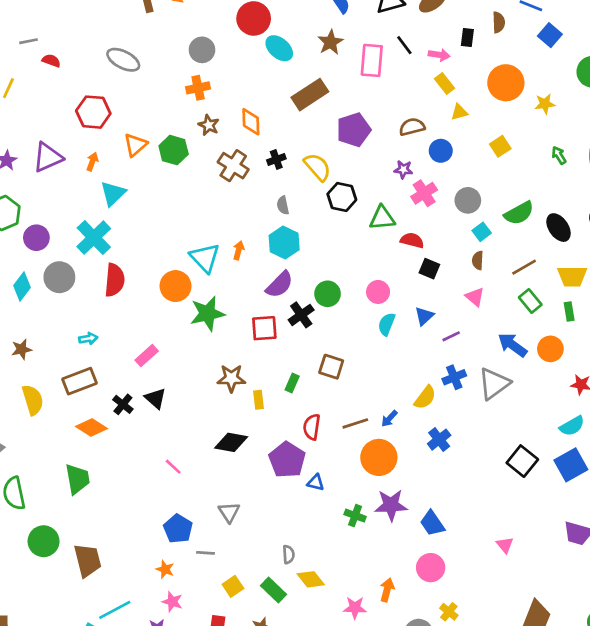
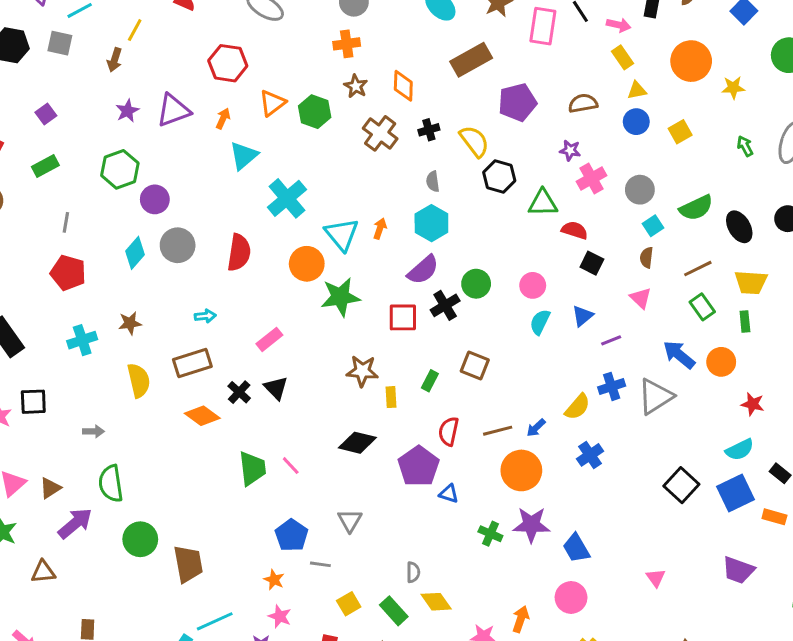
blue circle: (441, 151) -> (636, 122), moved
cyan cross: (94, 238) -> (287, 198), moved
green trapezoid: (77, 479) -> (252, 468), moved

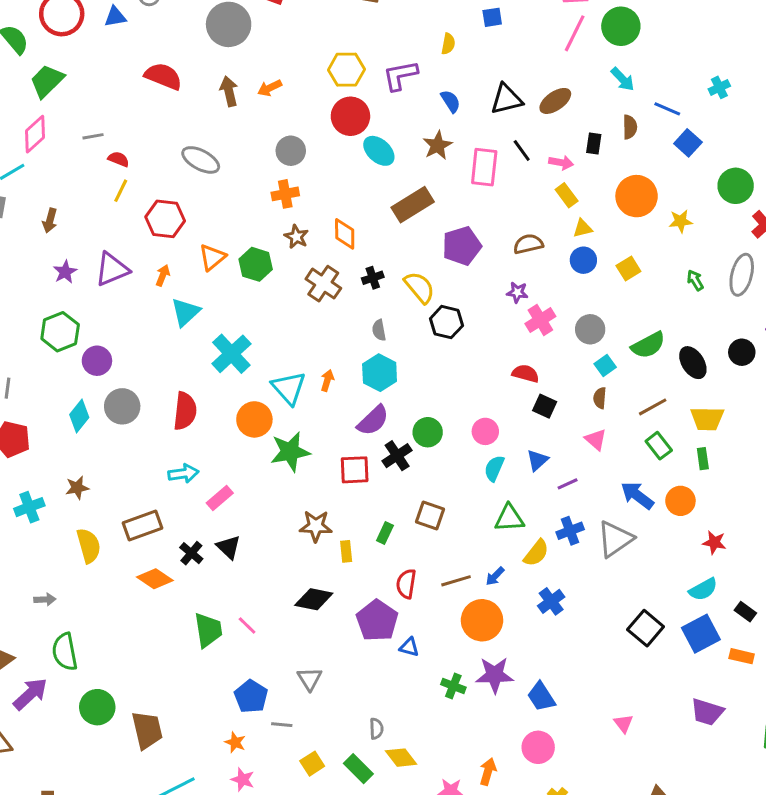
yellow line: (135, 30) -> (121, 191), moved
green triangle: (543, 203) -> (509, 518), moved
cyan arrow: (205, 316) -> (183, 474), moved, size x1.4

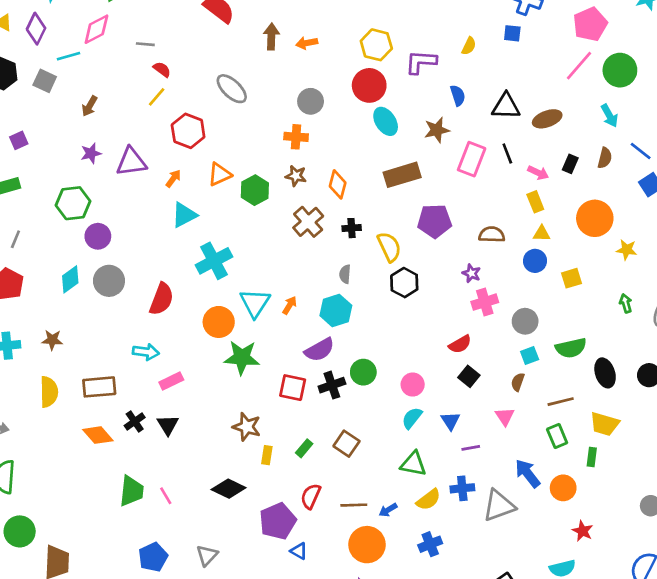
brown star: (296, 237) -> (296, 176), turned -30
red semicircle: (525, 373) -> (460, 344), turned 120
blue triangle: (537, 460) -> (450, 421), turned -36

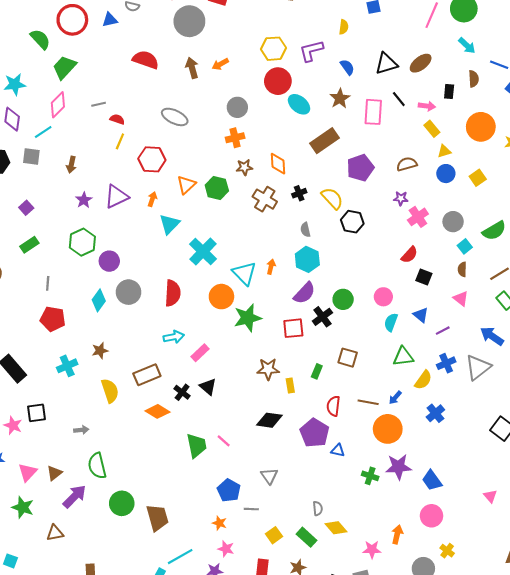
brown line: (354, 505) -> (368, 402), turned 30

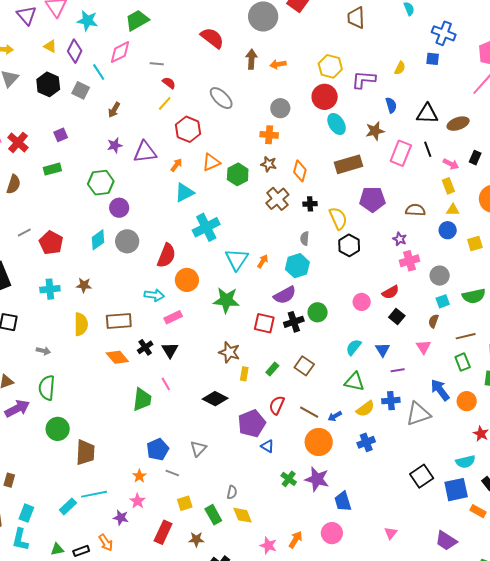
cyan line: (43, 132) -> (99, 72), turned 72
gray line: (48, 283) -> (24, 232), moved, turned 40
orange circle: (221, 297) -> (187, 280), moved
pink circle: (383, 297) -> (362, 302), moved
pink line: (224, 441) -> (166, 384), moved

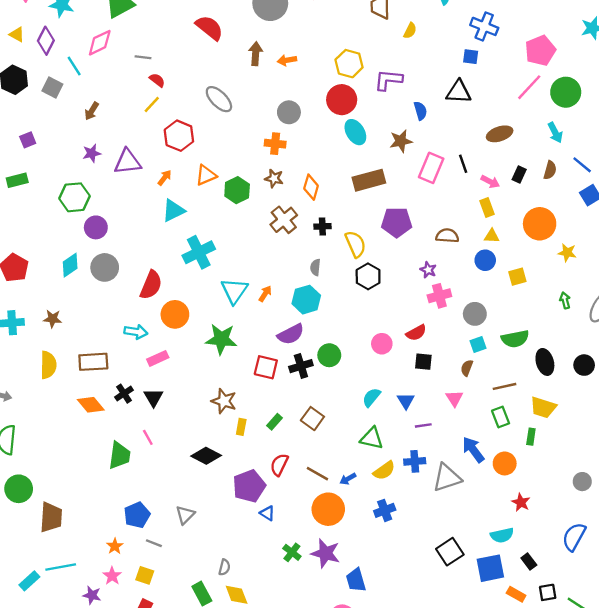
yellow semicircle: (400, 68) -> (410, 31), moved
black triangle: (427, 114) -> (459, 92), moved
black square: (397, 316) -> (423, 362), turned -35
yellow square: (185, 503) -> (145, 575), moved, turned 35

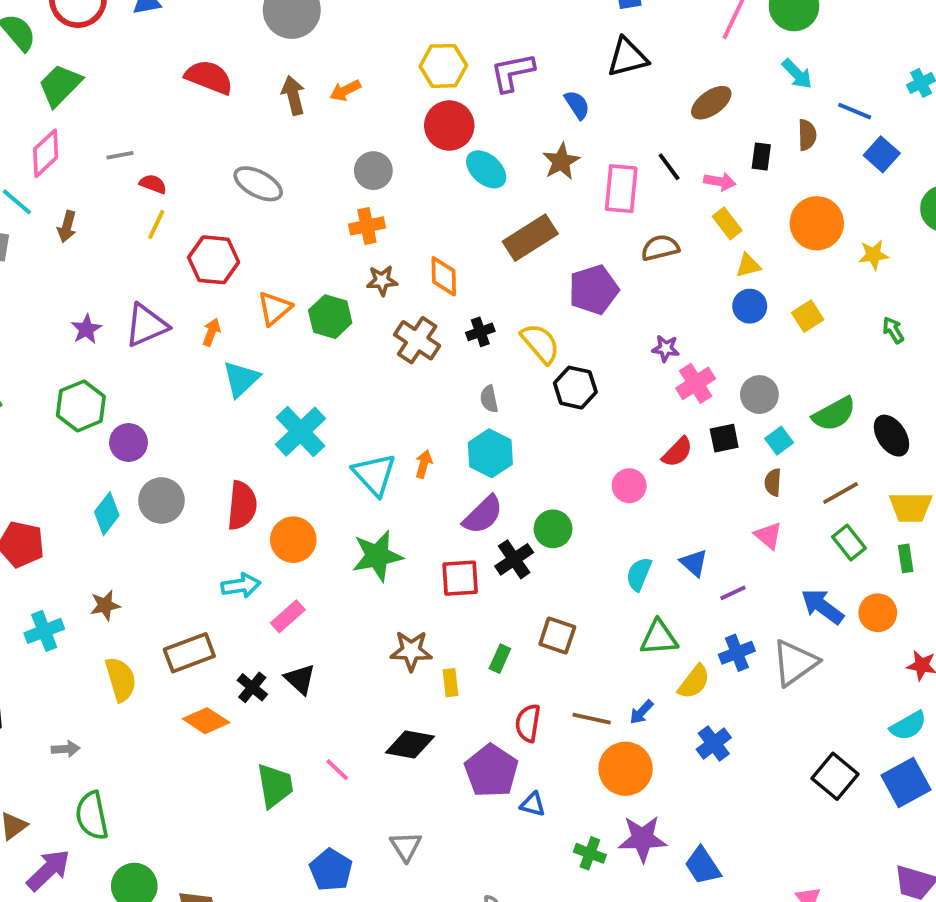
brown arrow: (92, 111) -> (67, 227), moved
brown semicircle: (447, 236) -> (660, 248), moved
black square: (423, 362) -> (724, 438), moved
pink line: (148, 437) -> (337, 770), moved

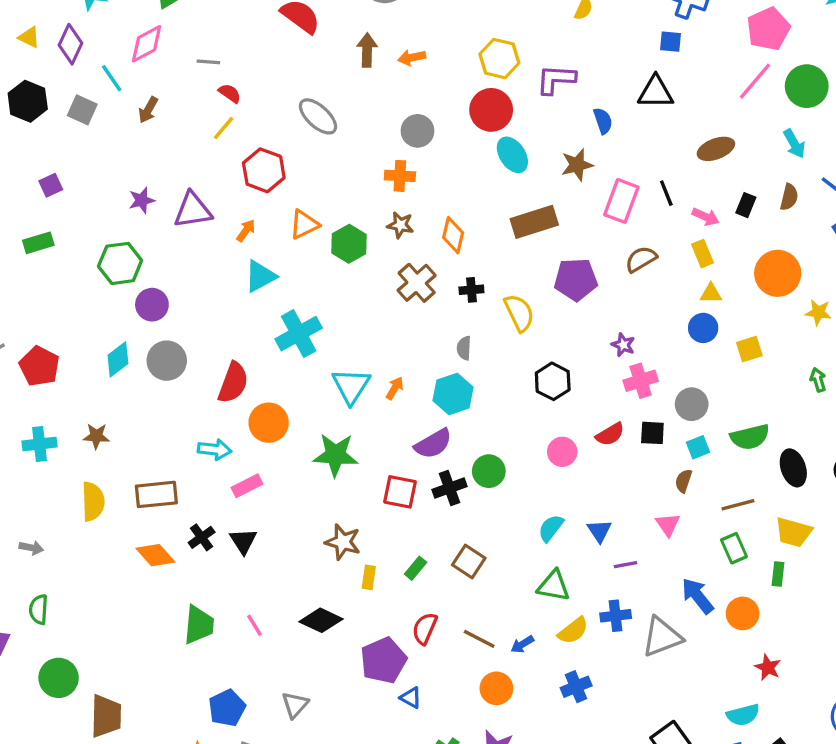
brown semicircle: (660, 248) -> (641, 259), turned -32
black hexagon: (575, 388) -> (553, 381), moved
orange circle: (626, 769) -> (496, 688), size x0.7
green semicircle: (92, 816) -> (39, 609), size x0.7

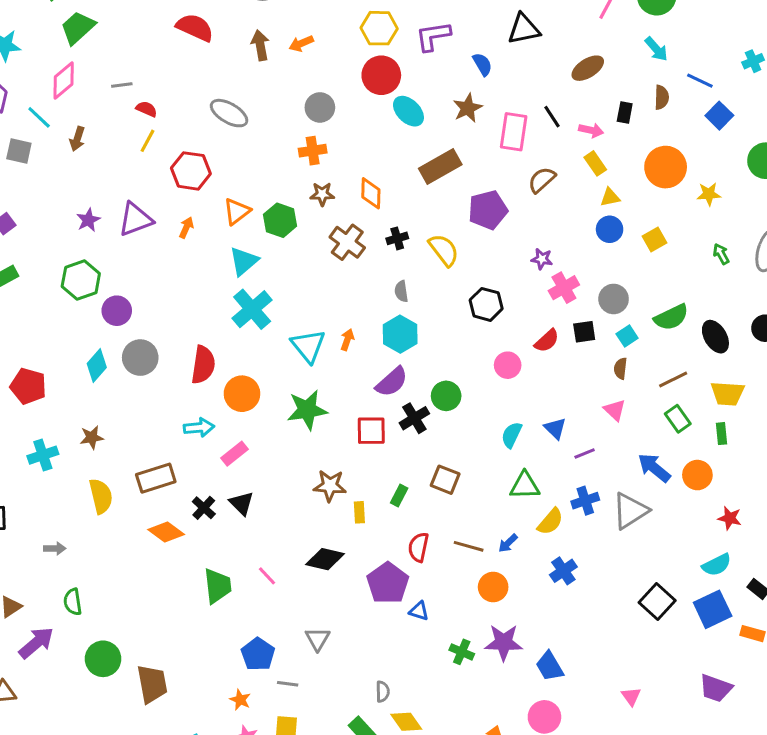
cyan triangle: (260, 276) -> (244, 261), moved

